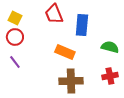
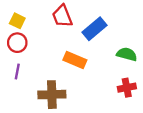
blue rectangle: (82, 25) -> (95, 29), turned 45
purple line: (15, 62) -> (17, 71), turned 48
brown cross: (71, 81) -> (52, 95), moved

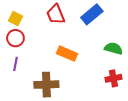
blue rectangle: (95, 29) -> (92, 14), moved

